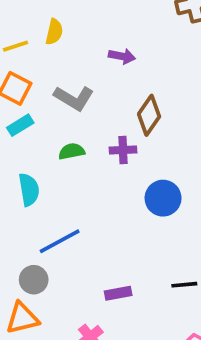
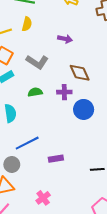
brown diamond: (149, 115) -> (80, 73), turned -60
blue circle: (163, 198) -> (84, 109), moved
purple rectangle: (118, 293) -> (56, 159), moved

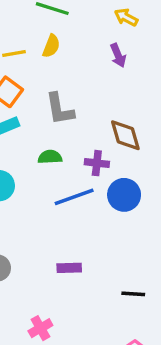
purple arrow: (65, 39) -> (118, 55), moved, turned 48
gray L-shape: (37, 62) -> (60, 109), turned 40
blue line: (27, 143) -> (74, 197), moved

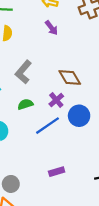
gray L-shape: (60, 109) -> (23, 72), turned 65
purple cross: (97, 163) -> (56, 100), turned -32

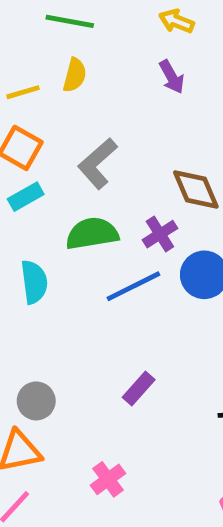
green semicircle: (25, 104) -> (92, 234), size x1.5
purple rectangle: (57, 172) -> (139, 388), turned -40

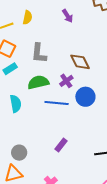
gray L-shape: (98, 163) -> (39, 53), turned -40
blue line: (133, 286) -> (57, 103), turned 35

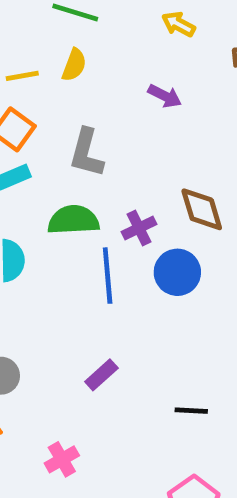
purple arrow: (67, 16) -> (165, 96), moved, turned -40
brown diamond: (80, 62) -> (202, 209), moved
blue line: (57, 103) -> (108, 276), turned 70

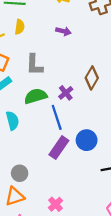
brown diamond: (202, 209) -> (92, 78), turned 60
blue circle: (177, 272) -> (87, 140), moved
purple rectangle: (101, 375) -> (59, 148), moved, size x1.5

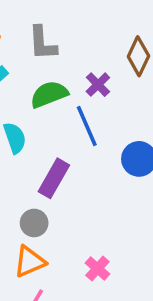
purple rectangle: (59, 148) -> (54, 178), moved

